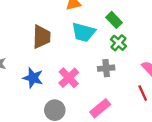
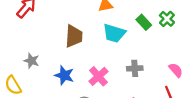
green cross: (118, 43) -> (167, 19), moved

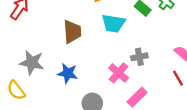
gray star: (31, 61) -> (32, 63), size x1.5
pink cross: (99, 76) -> (119, 73), moved

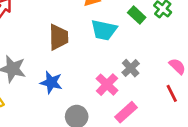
gray cross: (139, 57) -> (131, 68), turned -35

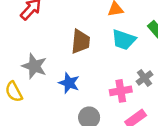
pink cross: (107, 85) -> (121, 91), turned 30

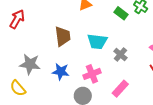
cyan trapezoid: (124, 40) -> (97, 41), moved
pink cross: (121, 91) -> (92, 74), moved

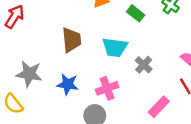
green rectangle: (121, 13) -> (136, 13), moved
pink rectangle: (120, 89) -> (159, 107), moved

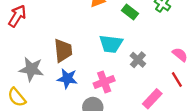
brown trapezoid: (71, 40) -> (63, 51), moved

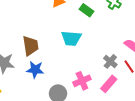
gray cross: (138, 60) -> (110, 61), moved
pink cross: (104, 82) -> (82, 81), moved

